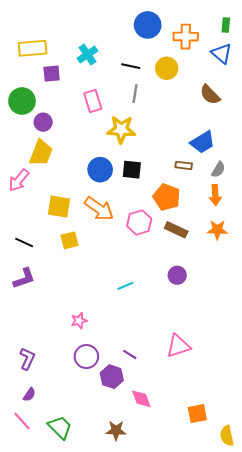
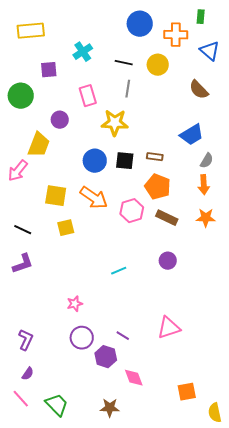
green rectangle: (226, 25) -> (201, 17), moved
yellow rectangle: (33, 48) -> (31, 31), moved
purple circle: (43, 122) -> (60, 120), moved
brown rectangle: (184, 165) -> (155, 157), moved

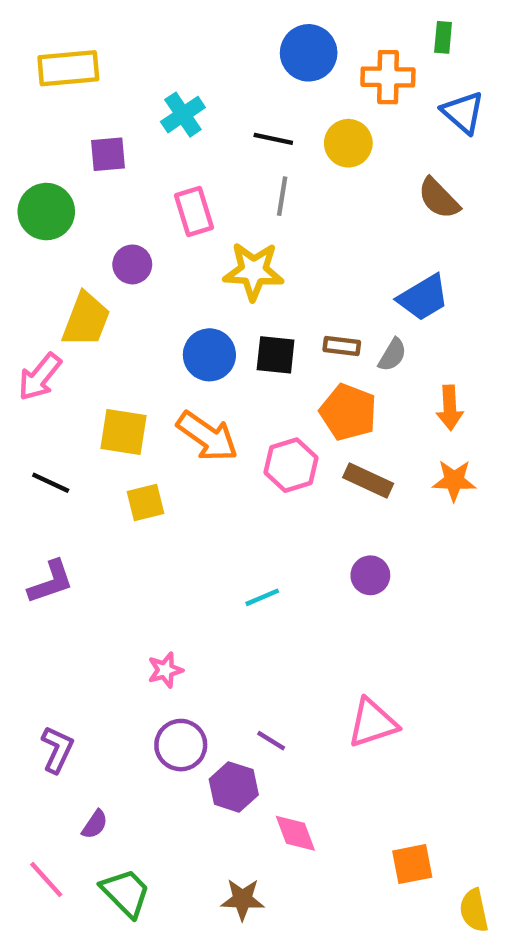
gray semicircle: (207, 161) -> (392, 355), moved
black line: (23, 230) -> (51, 483), moved
purple semicircle: (28, 374) -> (95, 824), moved

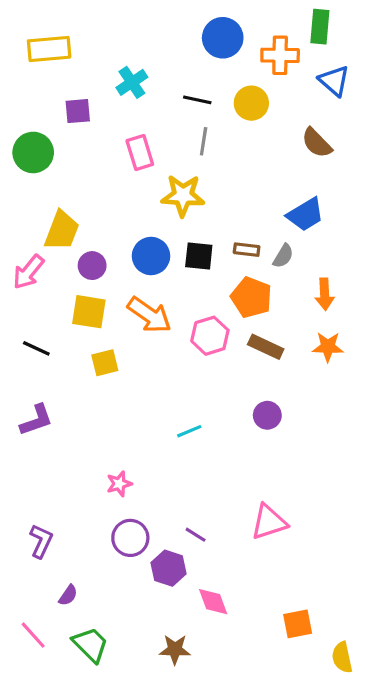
green rectangle: (443, 37) -> (320, 27), size x1.5
purple circle: (132, 264) -> (92, 266), moved

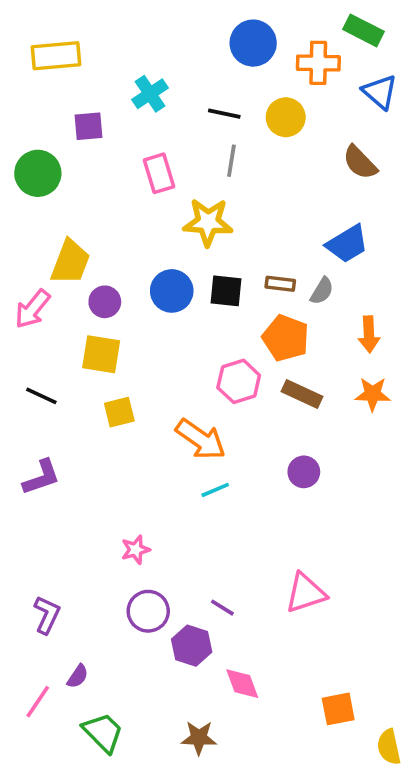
green rectangle: (320, 27) -> (364, 30), turned -68
orange arrow: (149, 315) -> (201, 439), moved
pink line: (33, 635) -> (38, 702), moved, turned 76

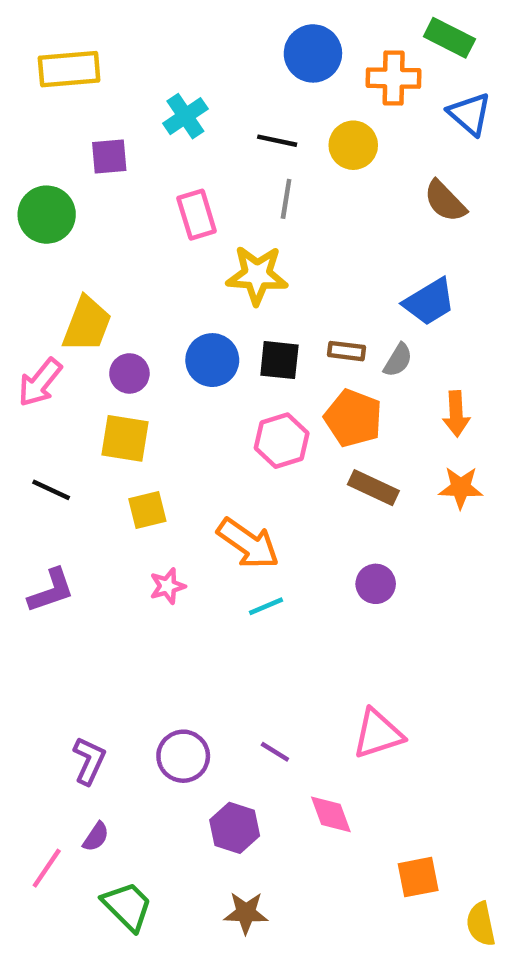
pink hexagon: (239, 381) -> (282, 441), moved
pink star: (136, 550) -> (167, 586), moved
purple L-shape: (47, 615) -> (89, 761), moved
purple hexagon: (192, 646) -> (235, 828), moved
pink diamond: (242, 684) -> (331, 814), moved

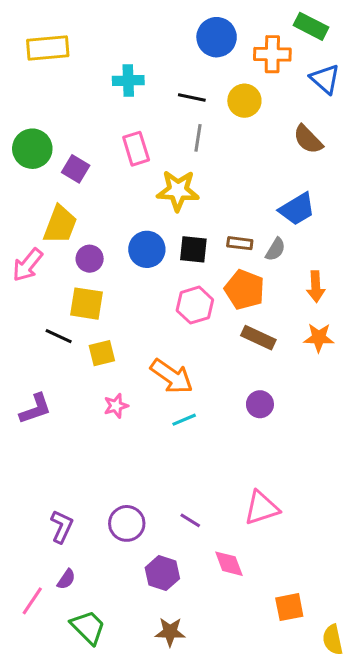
cyan cross: (185, 116) -> (128, 81), turned 32
purple square: (109, 156) -> (76, 169), moved, turned 36
black line: (51, 490) -> (59, 336), moved

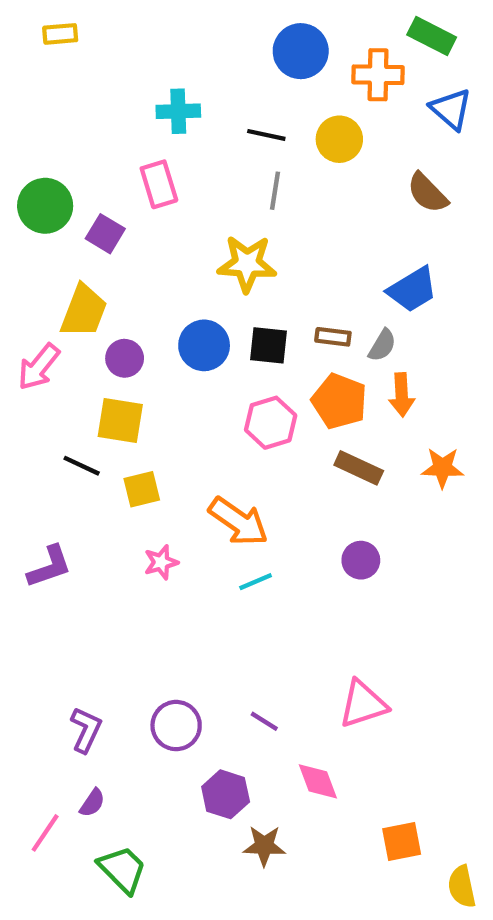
yellow rectangle: (48, 48) -> (60, 34), moved, size x0.6
pink rectangle: (136, 149) -> (159, 184), moved
orange arrow: (316, 287) -> (402, 395), moved
brown star: (170, 632) -> (264, 846), moved

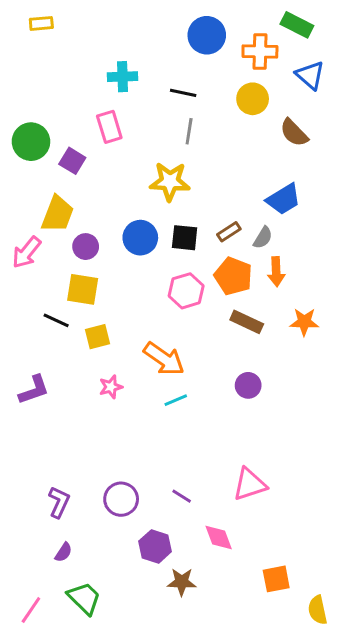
yellow circle: (339, 139) -> (253, 99), moved
brown rectangle: (333, 337) -> (229, 232), turned -40
pink line: (45, 833) -> (31, 610), moved

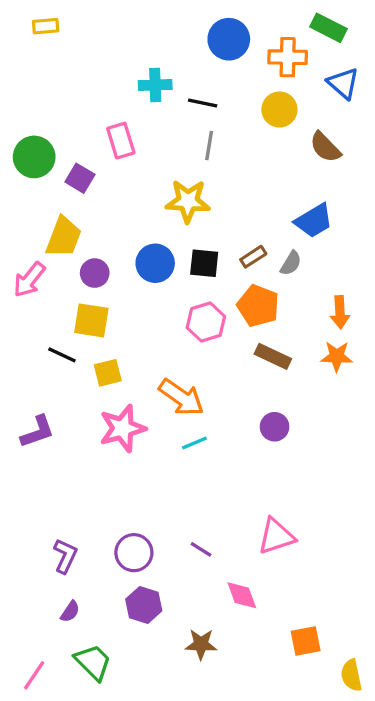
cyan cross: (123, 77) -> (155, 85), moved
orange arrow: (276, 272) -> (340, 312), moved
pink star: (111, 387) -> (122, 428), size x1.8
purple hexagon: (155, 546) -> (144, 605), moved

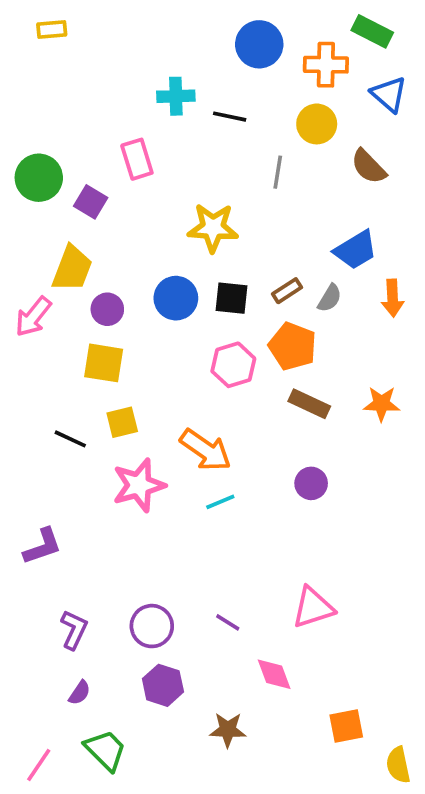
gray line: (209, 145) -> (278, 172), moved
orange arrow: (340, 312) -> (393, 298), moved
black line: (62, 355) -> (70, 439), moved
purple L-shape: (37, 432) -> (42, 546), moved

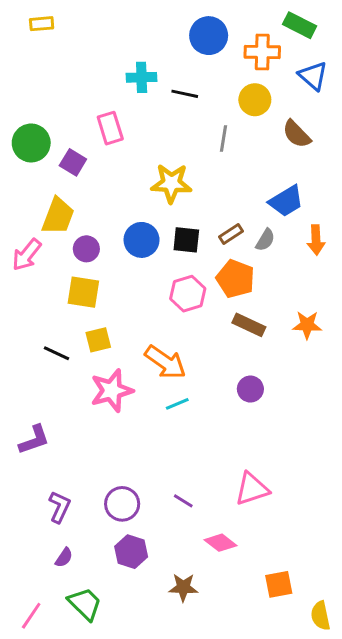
pink diamond: (274, 674) -> (221, 543), turned -32

